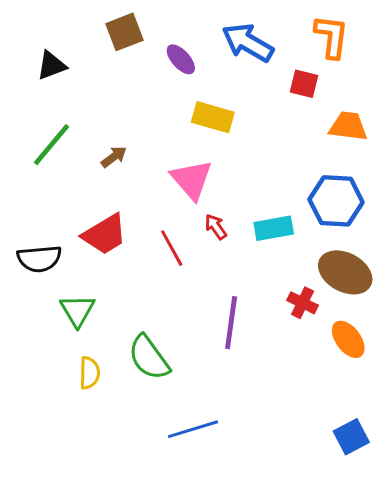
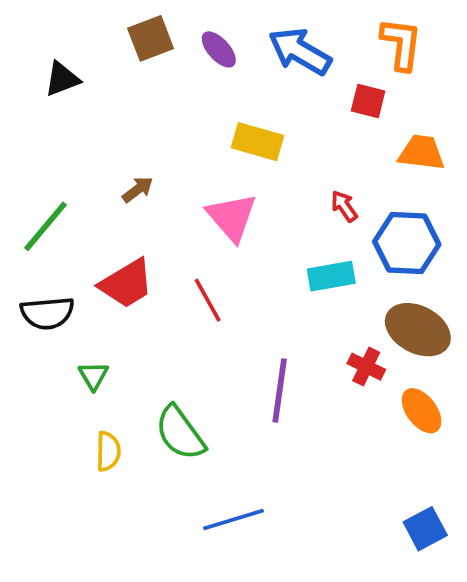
purple ellipse: (181, 59) -> (219, 49), moved
green line: (51, 145) -> (45, 226), moved
red arrow: (216, 227) -> (344, 206), moved
green triangle: (77, 310) -> (93, 376), size x0.7

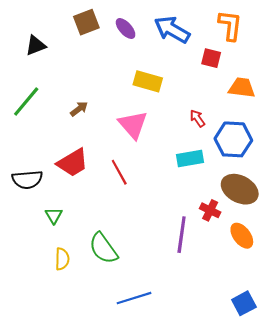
green line: (45, 226) -> (26, 101), moved
purple line: (280, 390) -> (182, 235), moved

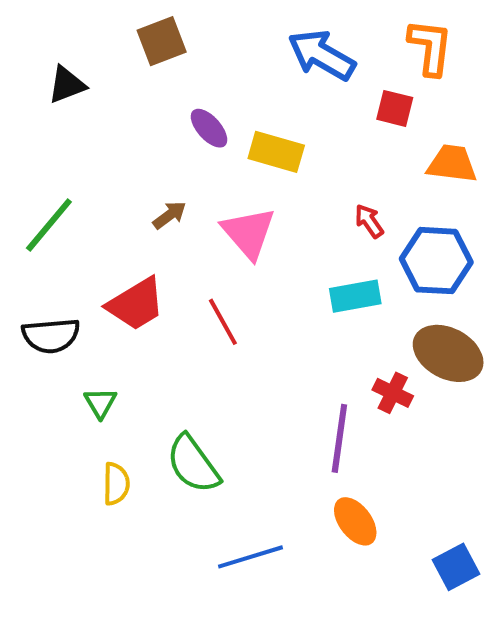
purple ellipse: (126, 29) -> (209, 128), moved
green line: (26, 101) -> (49, 225), moved
brown arrow: (79, 109) -> (169, 215), moved
orange ellipse: (242, 236) -> (355, 521), moved

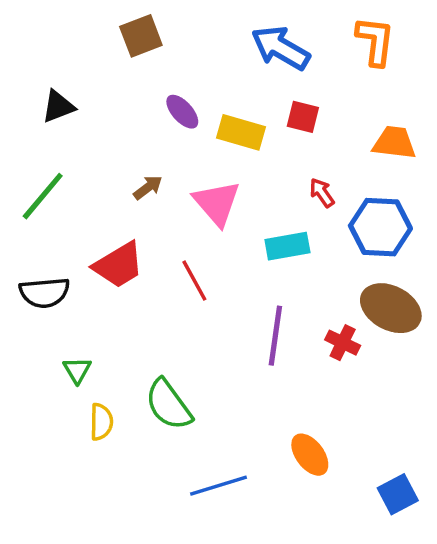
black triangle: (67, 85) -> (58, 106), moved
red square: (395, 108) -> (303, 117), moved
cyan rectangle: (355, 296) -> (287, 246), moved
green triangle: (100, 403) -> (77, 370), moved
purple line: (339, 438) -> (275, 336), moved

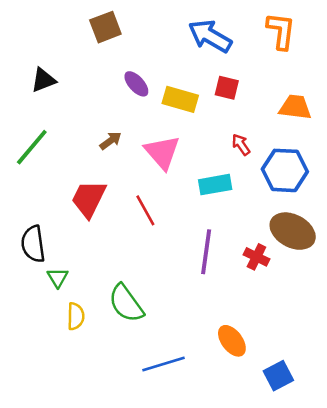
red trapezoid: (119, 265) -> (89, 199), turned 147
black semicircle: (44, 293) -> (33, 244), moved, turned 87
blue square: (398, 494) -> (278, 376), moved

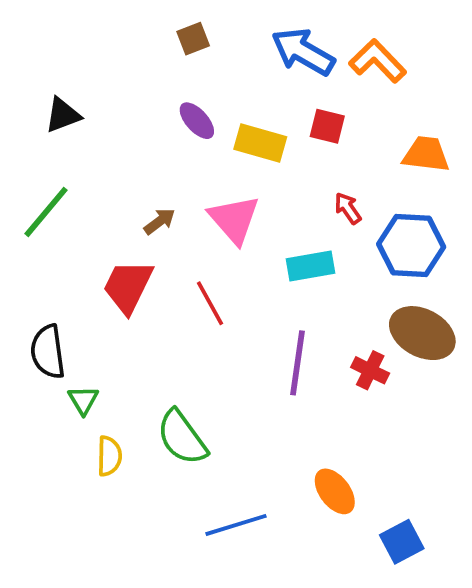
brown square: (105, 27) -> (193, 39), moved, size x0.7
orange L-shape: (281, 31) -> (378, 61), moved, turned -51
brown arrow: (111, 141) -> (160, 221), moved

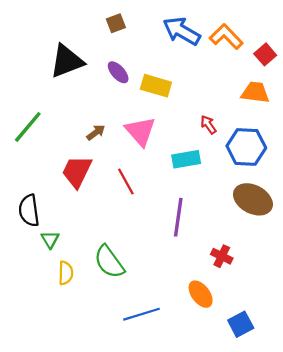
black triangle: (63, 115) -> (67, 61), moved, size x1.6
red square: (327, 126) -> (265, 54), moved, turned 35
red cross: (370, 370) -> (222, 256), moved

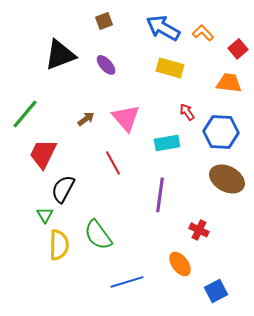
orange L-shape: (226, 37) -> (203, 33), size x0.7
yellow rectangle: (156, 86) -> (170, 68), moved
red trapezoid: (77, 171) -> (43, 154), moved
black semicircle: (29, 211) -> (63, 189), moved, turned 36
yellow semicircle: (66, 273) -> (59, 245), size x1.4

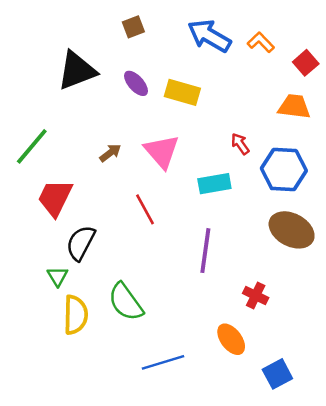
yellow rectangle: (170, 68) -> (182, 92), moved

